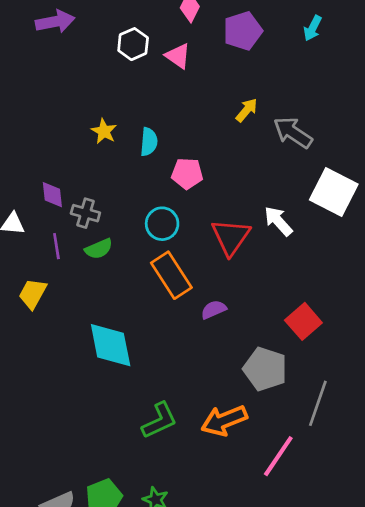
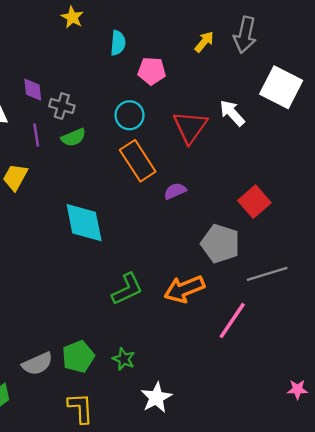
yellow arrow: (247, 110) -> (204, 42), moved
yellow star: (104, 131) -> (72, 17), moved
gray arrow: (293, 133) -> (245, 35), turned -112
gray line: (318, 403) -> (267, 274), turned 54

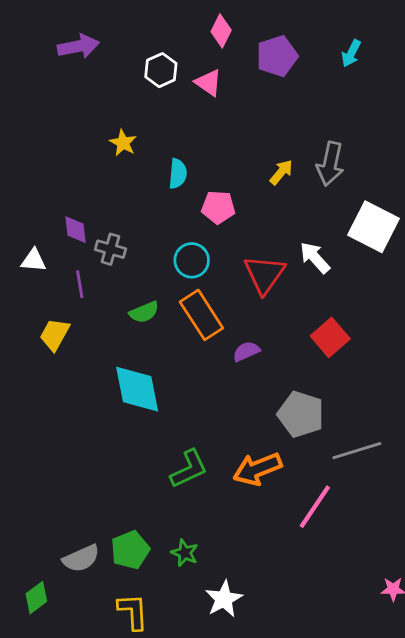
green semicircle: (74, 137) -> (144, 312), moved
red square: (254, 202) -> (330, 337), moved

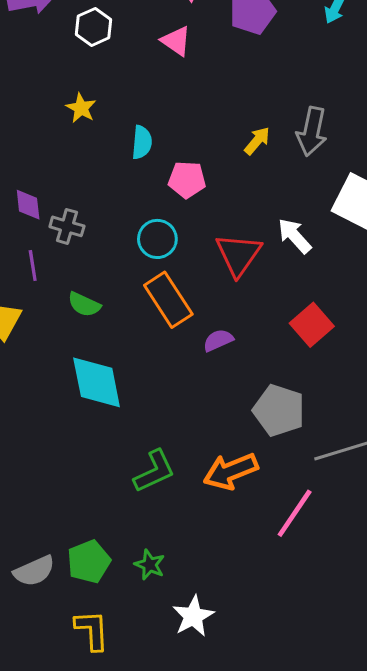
white hexagon: (161, 70) -> (93, 27), moved
green semicircle: (144, 312) -> (84, 304), moved, turned 48

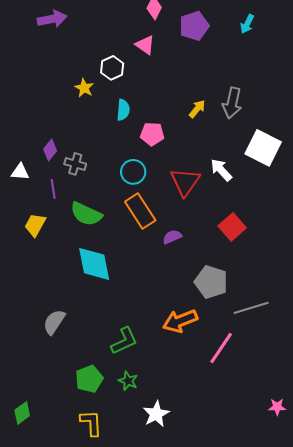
white hexagon: (93, 27) -> (112, 68), moved
purple diamond: (28, 205) -> (50, 150), turned 45
green semicircle: (84, 304) -> (86, 214), size x1.5
green L-shape: (154, 471) -> (124, 341), moved
gray semicircle: (34, 571) -> (54, 322), moved, turned 148

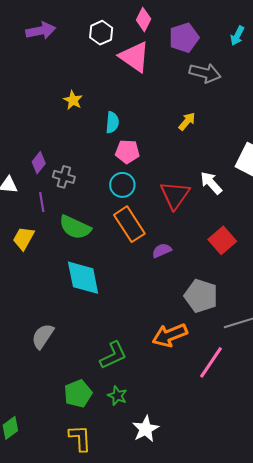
pink triangle: (145, 45) -> (134, 57), size x1.6
white hexagon: (112, 68) -> (101, 33), moved
gray arrow: (232, 103) -> (205, 73), moved, turned -88
pink pentagon: (152, 134) -> (127, 152), moved

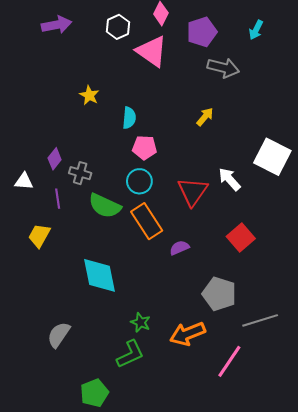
green semicircle: (75, 227) -> (105, 206), moved
green star: (117, 396) -> (140, 322), moved

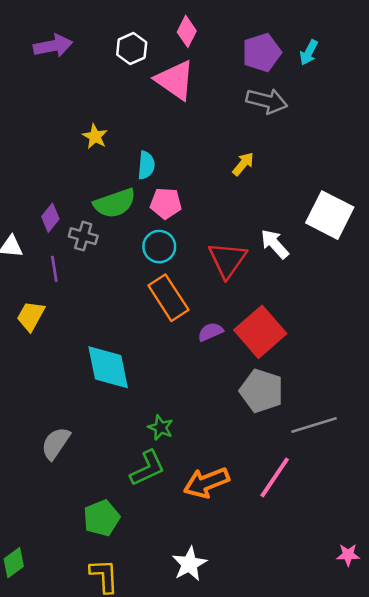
purple pentagon: (202, 32) -> (262, 52), moved
green semicircle: (105, 206) -> (115, 203), moved, turned -44
red square: (241, 238) -> (260, 332), moved, size x1.4
orange arrow: (188, 334) -> (206, 483), moved

